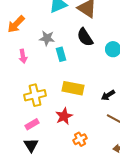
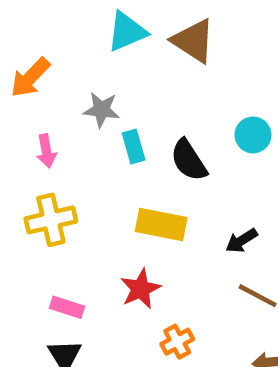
black semicircle: (85, 37) -> (189, 160), moved
yellow cross: (35, 95) -> (51, 220), moved
pink rectangle: (32, 124) -> (67, 307), turned 48

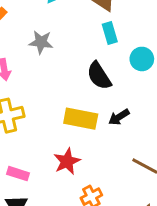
cyan rectangle: (134, 146) -> (110, 33), moved
black arrow: (242, 241) -> (119, 117), moved

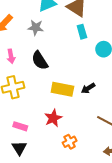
gray star: (41, 42) -> (36, 28), moved
black semicircle: (99, 76) -> (40, 60), moved

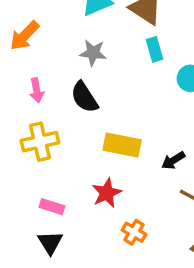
gray star: (36, 28) -> (93, 53), moved
black arrow: (88, 88) -> (173, 160), moved
orange cross: (70, 142) -> (134, 232), turned -32

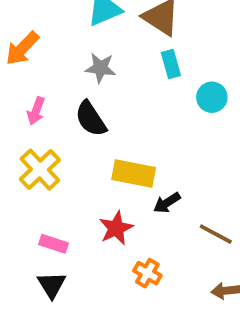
pink arrow: (37, 90) -> (36, 111), turned 30
yellow cross: (40, 142) -> (40, 170), turned -30
black arrow: (173, 160) -> (167, 203), moved

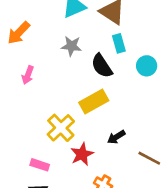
black semicircle: (91, 119) -> (102, 66), moved
yellow cross: (40, 170) -> (61, 128), moved
yellow rectangle: (134, 173) -> (94, 101), moved, turned -40

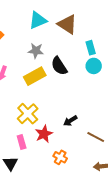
cyan rectangle: (119, 43) -> (91, 48), moved
yellow rectangle: (94, 101) -> (35, 76), moved
pink rectangle: (40, 165) -> (22, 142), moved, turned 56

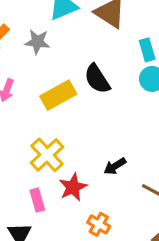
gray star: (36, 51) -> (37, 42), moved

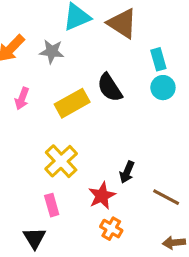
black arrow: (115, 166) -> (127, 172), turned -35
red star: (73, 187) -> (102, 196), moved

